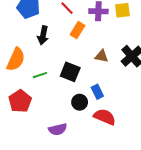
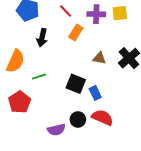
black square: (70, 72) -> (76, 84), moved
black circle: (80, 102) -> (78, 119), moved

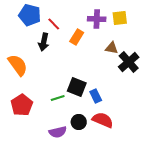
red line: (66, 11) -> (54, 24), moved
brown triangle: (99, 58) -> (112, 48), moved
orange semicircle: (15, 61) -> (18, 65), turned -60
green line: (39, 77) -> (58, 98), moved

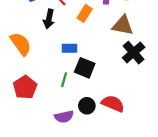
brown triangle: (112, 48) -> (123, 25), size x1.5
black cross: (129, 62) -> (134, 53), moved
blue rectangle: (96, 96) -> (69, 48), moved, turned -64
green line: (58, 98) -> (64, 80), turned -56

